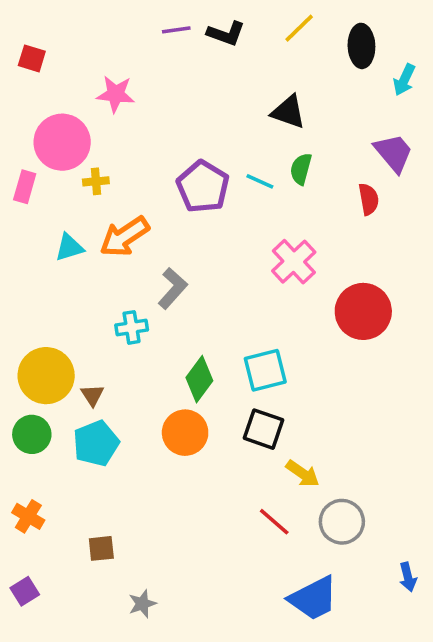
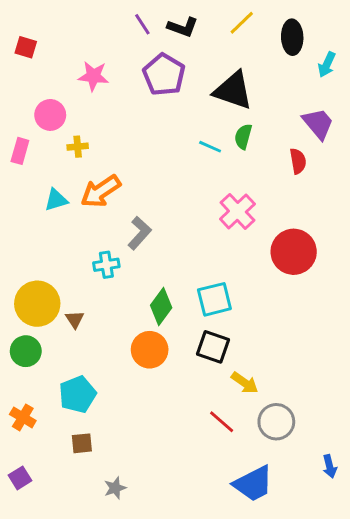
purple line: (176, 30) -> (142, 24), turned 65
black triangle: (288, 112) -> (233, 90), size x1.4
pink circle: (62, 142) -> (50, 115), size x0.7
purple pentagon: (203, 187) -> (164, 75), moved
cyan pentagon: (96, 443) -> (78, 394), moved

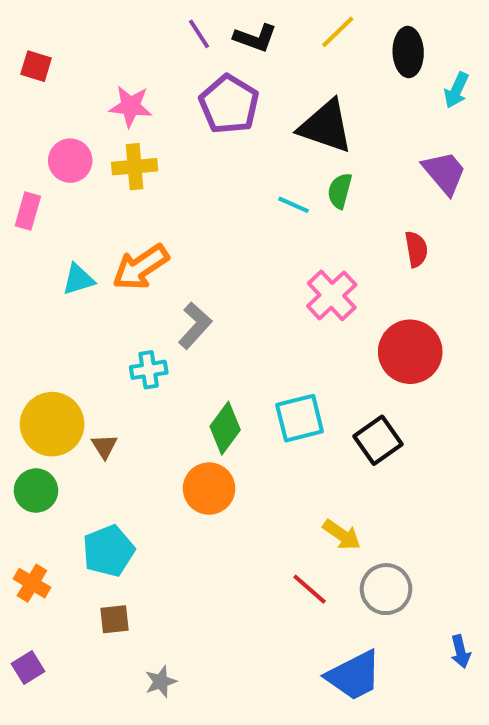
yellow cross: (78, 147) -> (135, 167), moved, size x1.5
red semicircle: (298, 161) -> (416, 249), moved
black square: (213, 347) -> (378, 440), moved, turned 36

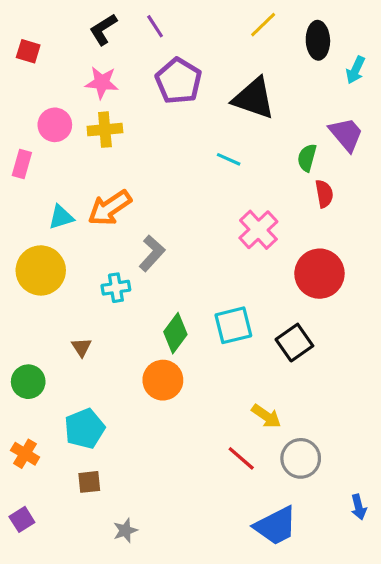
black L-shape: (255, 38) -> (103, 29), moved, turned 128
green semicircle: (340, 191) -> (307, 158), moved
yellow circle: (52, 424) -> (41, 270), moved

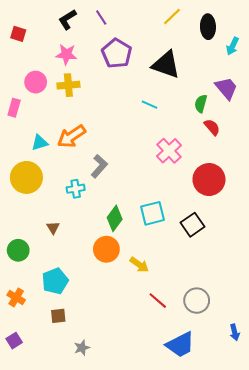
red semicircle: (324, 194) -> (212, 127), turned -30
yellow arrow: (266, 416) -> (139, 265), moved

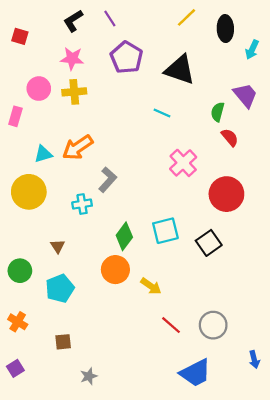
cyan pentagon: (55, 281) -> (60, 288), moved

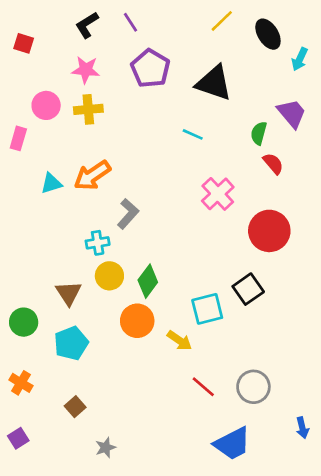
black ellipse: (225, 29) -> (268, 34), turned -30
yellow circle: (29, 192) -> (109, 276), moved, size x0.7
cyan square: (165, 231) -> (207, 309), moved
brown triangle: (58, 246) -> (69, 293), size x1.5
brown square: (63, 342) -> (75, 407), turned -35

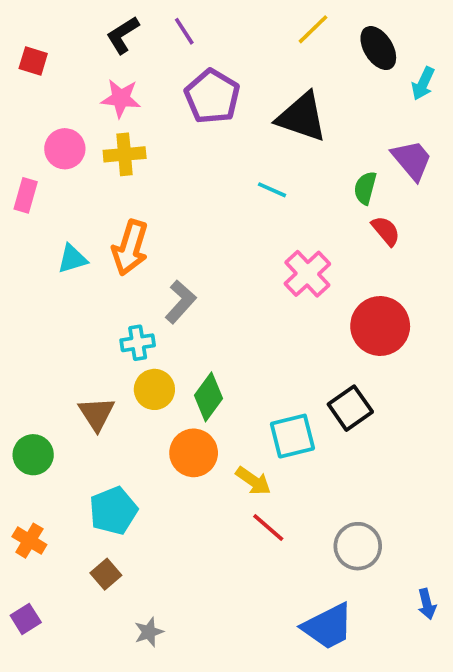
orange arrow: (92, 175) -> (130, 248), turned -39
cyan pentagon: (71, 343) -> (113, 511), moved
red line: (203, 387) -> (268, 527), moved

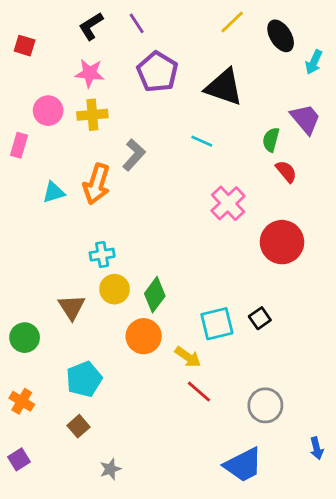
gray L-shape: (181, 302) -> (134, 155), moved
black square: (350, 408) -> (260, 318), moved, size x0.7

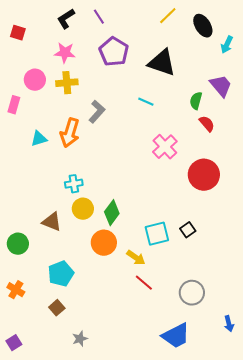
brown triangle: (72, 307) -> (52, 222), turned -35
purple square: (19, 459) -> (14, 343), moved

